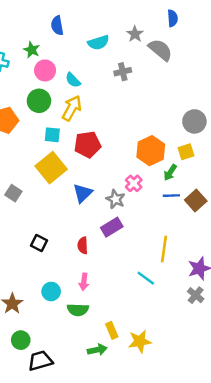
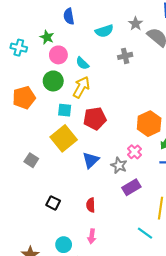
purple rectangle: (112, 227) -> (131, 187), moved

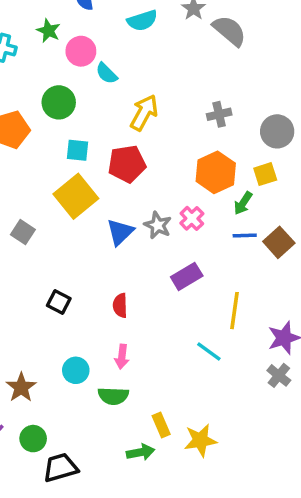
pink circle: (58, 55) -> (81, 51), moved
gray cross: (125, 56) -> (219, 114), moved
yellow arrow: (81, 87) -> (144, 113), moved
gray star: (119, 165) -> (158, 225), moved

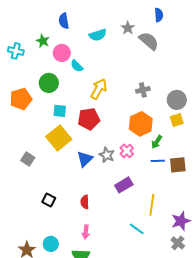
yellow square: (265, 174) -> (177, 120), moved
brown square: (279, 242) -> (178, 165), turned 36
cyan circle: (76, 370) -> (51, 244), moved

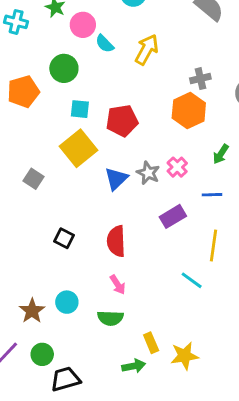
yellow arrow: (99, 89) -> (147, 50), moved
orange hexagon: (141, 124) -> (189, 110), moved
blue line: (158, 161) -> (212, 195), moved
red semicircle: (85, 202) -> (116, 241), size x1.5
pink arrow: (86, 232) -> (118, 285), turned -40

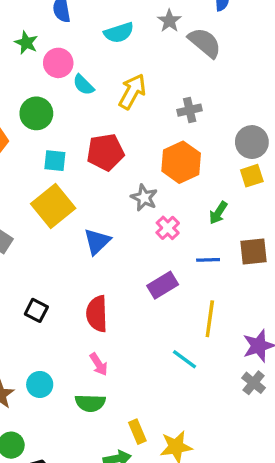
gray cross: (200, 79) -> (190, 110), moved
red pentagon: (122, 121) -> (105, 152), moved
gray star: (148, 173) -> (144, 198), moved

